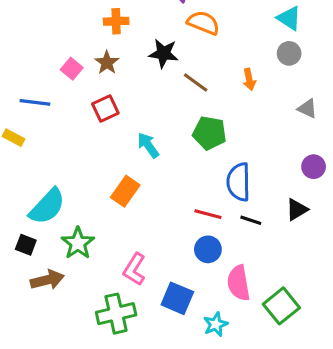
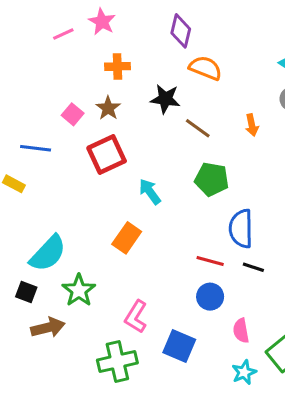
red square: (105, 108) -> (107, 154), size x1.4
pink semicircle: (239, 283) -> (241, 331), size x0.7
cyan star: (216, 324) -> (244, 372), moved

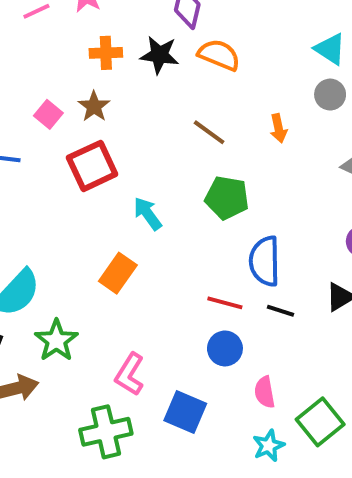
black star: (165, 99) -> (159, 55), moved

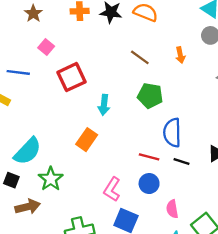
brown star: (94, 106) -> (33, 13), moved
cyan arrow: (148, 214) -> (104, 105), turned -138
pink L-shape: (130, 374) -> (112, 189), moved

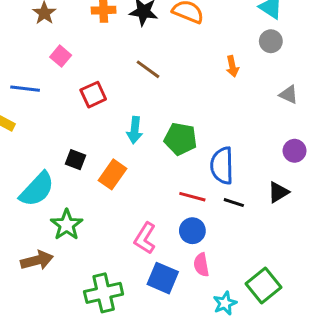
brown line: (140, 57) -> (148, 69), moved
red square: (72, 77) -> (93, 95), size x0.7
green pentagon: (150, 96) -> (181, 139), moved
black square: (11, 180) -> (75, 160), moved
pink semicircle: (172, 209) -> (201, 265), moved

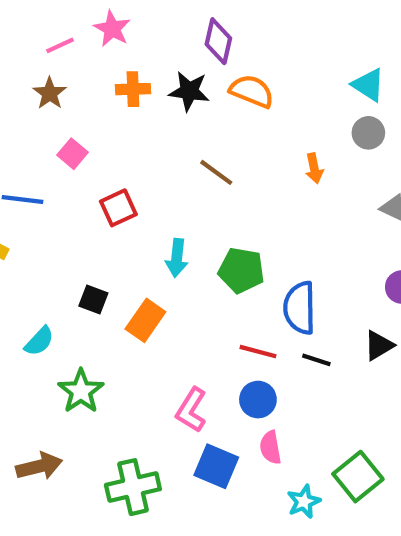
brown line: (148, 69) -> (216, 172), moved
cyan semicircle: (37, 189) -> (39, 341), size x0.6
brown arrow: (37, 260) -> (39, 466), moved

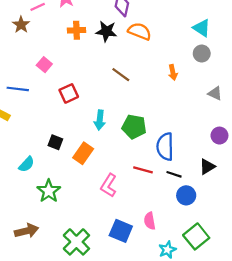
brown star: (50, 93) -> (21, 25), moved
blue circle: (258, 400) -> (186, 195), moved
pink L-shape: (191, 410) -> (109, 185), moved
green cross: (133, 487) -> (76, 242), turned -32

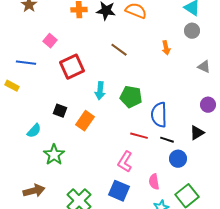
red square: (69, 93) -> (72, 67), size x1.4
pink L-shape: (109, 185) -> (125, 162), moved
pink semicircle: (150, 221) -> (154, 182), moved

